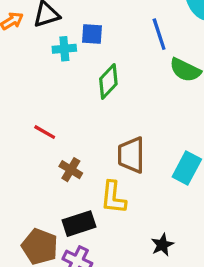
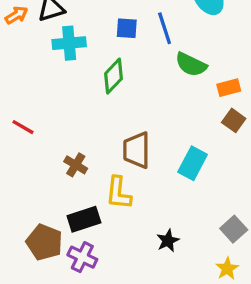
blue square: (92, 34) -> (127, 28), moved
cyan cross: (64, 49) -> (69, 43), size x1.4
red line: (45, 132) -> (23, 127), moved

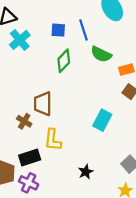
cyan cross: (69, 43) -> (20, 40), turned -35
green diamond: (114, 76) -> (64, 61), moved
brown trapezoid: (137, 150) -> (43, 104), moved

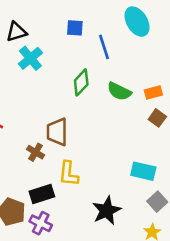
blue square: (58, 30) -> (75, 28), moved
green semicircle: (101, 54) -> (119, 91), moved
cyan rectangle: (102, 120) -> (143, 171), moved, turned 75
black star: (86, 172) -> (107, 211), size x1.6

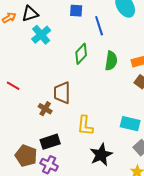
green semicircle: (119, 91) -> (111, 61), turned -108
yellow L-shape: (69, 174) -> (85, 126), moved

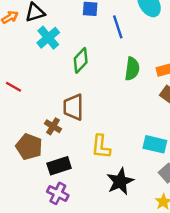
green diamond: (81, 54) -> (81, 60), moved
red line: (13, 86) -> (14, 87), moved
brown pentagon: (26, 156) -> (29, 147), moved

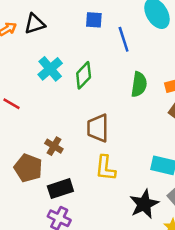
cyan cross: (48, 38) -> (50, 69), moved
brown trapezoid: (73, 107) -> (98, 128), moved
black star: (120, 181) -> (144, 204), moved

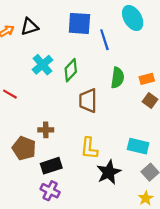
blue square: (94, 20) -> (79, 23), size x1.6
brown trapezoid: (98, 128) -> (88, 101), moved
brown cross: (54, 146) -> (46, 130), turned -32
black star: (144, 204) -> (109, 172), moved

